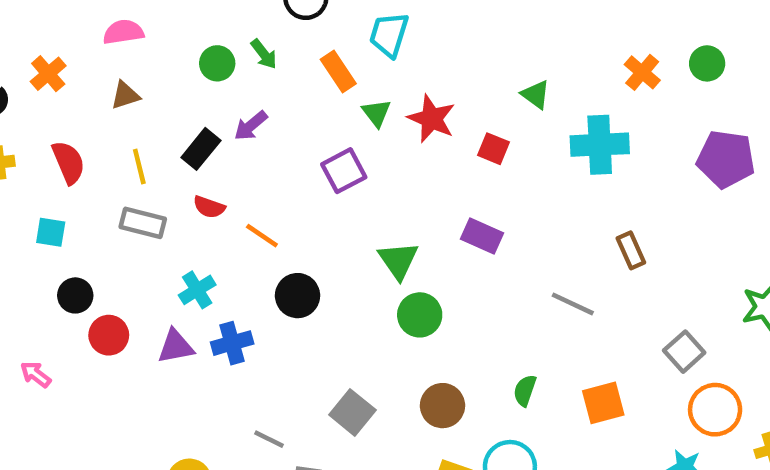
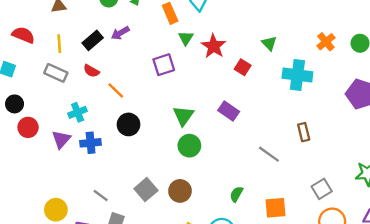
red semicircle: (69, 162) -> (23, 35), turned -55
purple triangle: (176, 347) -> (61, 139), turned -48
brown circle: (442, 406) -> (180, 191), moved

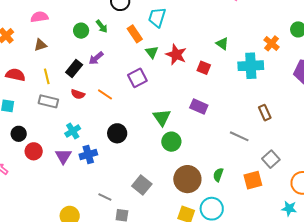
orange cross: (326, 42) -> (272, 43), moved
orange line: (116, 90) -> (105, 94), moved
gray square: (322, 189) -> (271, 159), moved
brown circle: (180, 191) -> (187, 179), moved, size x1.4

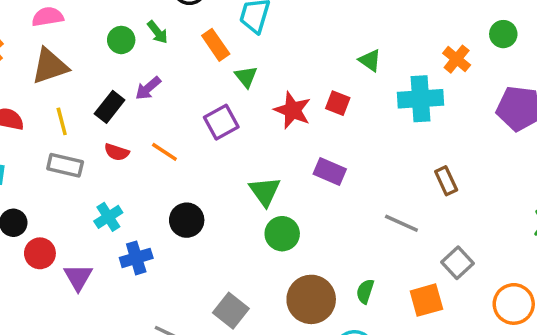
brown triangle: (40, 45) -> (50, 66), size x1.6
red star: (176, 55) -> (292, 110), moved
purple triangle: (63, 156) -> (78, 277), moved

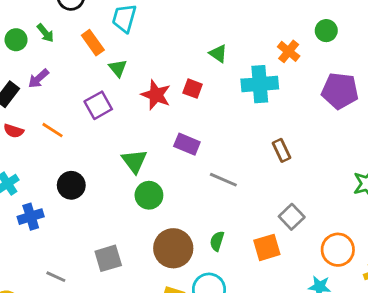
gray line: (401, 223) -> (223, 180), moved
gray square: (231, 311) -> (108, 258), turned 36

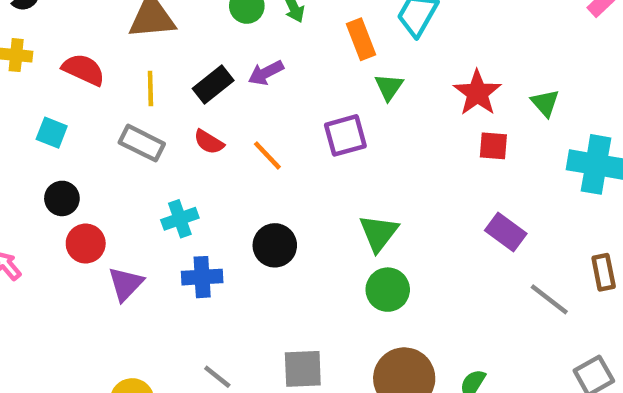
red square: (193, 89) -> (493, 146), turned -30
red star: (156, 95) -> (477, 93), moved
purple rectangle: (187, 144) -> (506, 232), moved
gray line: (223, 180) -> (549, 299), moved

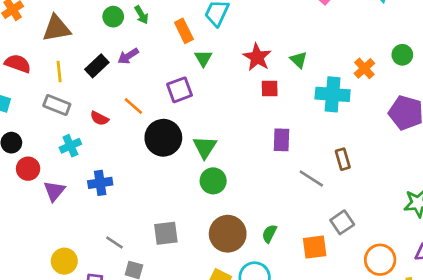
red semicircle: (209, 142) -> (99, 118), moved
cyan cross: (180, 219) -> (70, 146), moved
purple rectangle: (506, 232) -> (282, 140), turned 60
black circle: (275, 245) -> (163, 138), moved, size x1.4

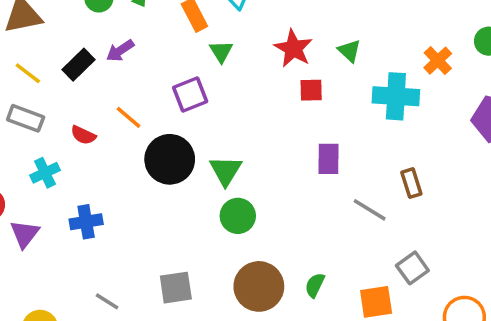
yellow line: (59, 71) -> (28, 73), turned -45

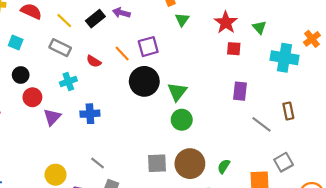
purple arrow: (120, 51) -> (121, 13), turned 42
purple square: (190, 94) -> (148, 47), moved
gray square: (176, 288) -> (157, 163), moved

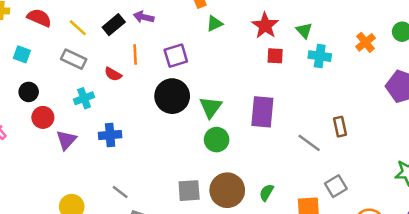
green triangle: (182, 20) -> (214, 24), turned 32
orange line: (122, 54) -> (135, 55), moved, turned 42
cyan cross: (284, 58) -> (320, 56), moved, size x0.7
purple rectangle: (240, 91) -> (262, 112), moved, size x1.4

